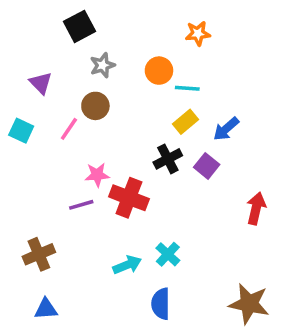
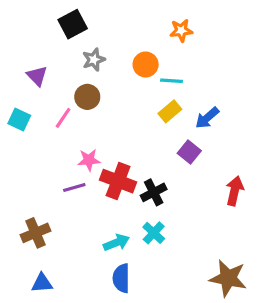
black cross: (168, 159) -> (154, 192), moved
blue semicircle: (161, 304) -> (121, 278), moved

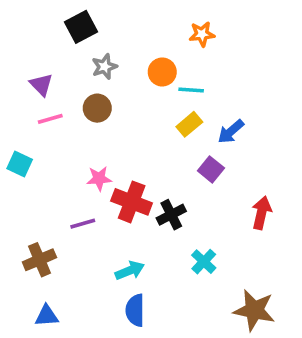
pink line: (63, 118) -> (50, 119), moved, turned 40
cyan square: (19, 120) -> (20, 164), moved
purple line: (74, 188) -> (83, 224), moved
cyan cross: (154, 233) -> (204, 262), moved

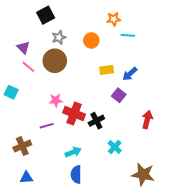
cyan line: (191, 90) -> (128, 35), moved
brown circle: (97, 108) -> (55, 61), size x1.5
pink line: (50, 119) -> (28, 67), turned 56
yellow rectangle: (189, 124) -> (107, 70), turned 32

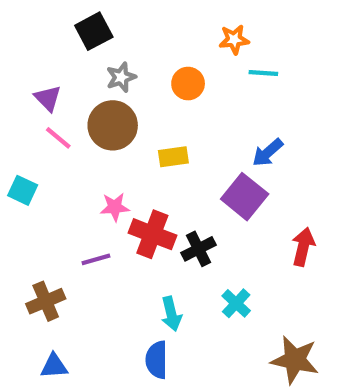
yellow rectangle: (107, 70) -> (173, 157), moved
purple square: (119, 95) -> (245, 197), size x1.5
cyan arrow: (73, 152) -> (171, 314), moved, turned 98

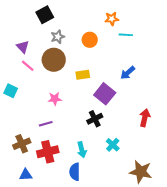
purple square: (245, 197) -> (105, 94), moved
red cross: (152, 234) -> (48, 152), moved, turned -35

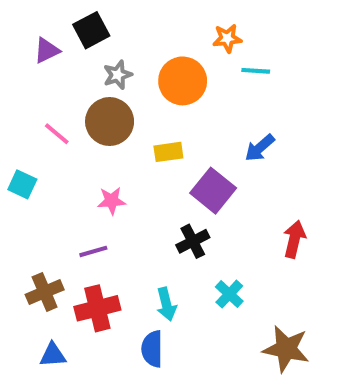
orange circle: (90, 40) -> (183, 81), size x1.5
purple triangle: (23, 47) -> (47, 50), moved, turned 48

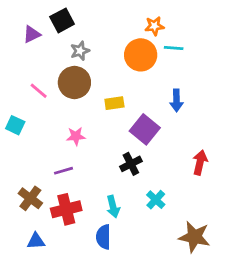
orange circle: (183, 81) -> (141, 55), moved
blue arrow: (260, 148) -> (176, 100), turned -50
brown cross: (45, 292) -> (30, 198), turned -30

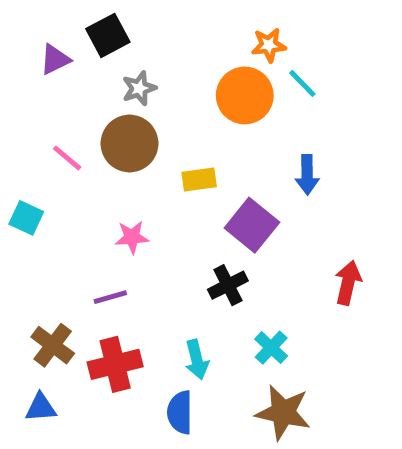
cyan line: (174, 48) -> (302, 83), turned 42
brown star: (194, 237) -> (283, 412), moved
blue triangle: (36, 241) -> (41, 408), moved

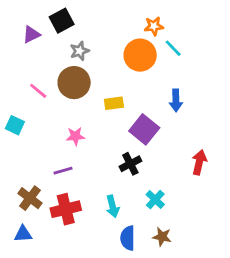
blue semicircle: (180, 412) -> (128, 238), moved
brown star: (283, 412) -> (162, 237), size x0.6

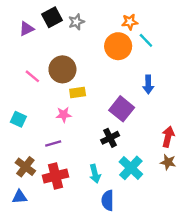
gray star: (80, 51) -> (76, 22), moved
yellow rectangle: (114, 103) -> (78, 93), moved
cyan square: (15, 125) -> (18, 119), moved
cyan cross: (155, 200) -> (131, 168), size x1.5
brown star: (162, 237) -> (168, 162), moved

